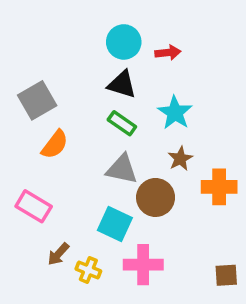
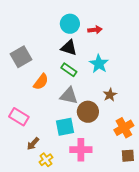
orange semicircle: (55, 144) -> (41, 82), moved
brown star: (180, 159) -> (110, 95), moved
orange cross: (219, 187) -> (124, 128), moved, turned -30
cyan square: (115, 224) -> (65, 127), turned -36
yellow cross: (88, 270) -> (46, 160), moved, turned 32

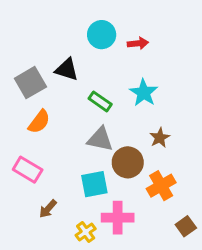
black triangle: (69, 48) -> (67, 69), moved
orange semicircle: (41, 82) -> (39, 122), moved
orange cross: (124, 128) -> (161, 186), moved
brown square: (128, 156) -> (186, 226), turned -32
yellow cross: (46, 160) -> (86, 232), moved

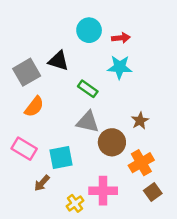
cyan star: (144, 93) -> (120, 67), moved, turned -30
cyan square: (94, 184) -> (61, 158), moved
brown square: (186, 226) -> (153, 192), moved

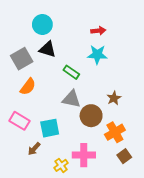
cyan circle: (89, 30) -> (42, 24), moved

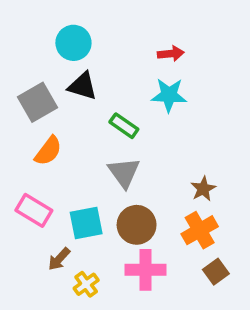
brown star: (114, 98) -> (203, 189), moved
gray triangle: (71, 99) -> (124, 173), turned 42
brown circle: (91, 116) -> (137, 225), moved
yellow cross: (61, 165) -> (86, 284), moved

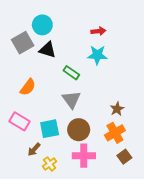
gray square: (37, 102) -> (23, 43), moved

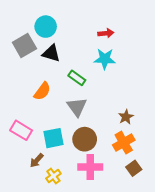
orange semicircle: (28, 87) -> (42, 91), moved

